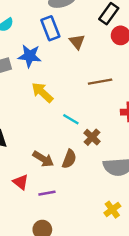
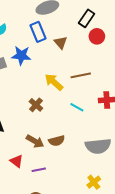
yellow arrow: (42, 92) -> (54, 82), moved
cyan line: (71, 119) -> (77, 107), moved
brown cross: (92, 137) -> (36, 105), moved
brown semicircle: (69, 159) -> (57, 141), turned 56

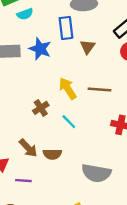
cyan line: (77, 107) -> (69, 122), moved

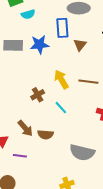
blue star: (40, 49) -> (40, 44), turned -30

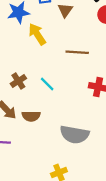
yellow arrow: (61, 79) -> (37, 34), moved
brown cross: (38, 95) -> (18, 81), moved

